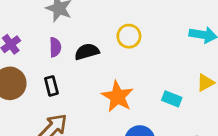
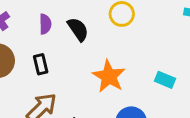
black semicircle: (87, 52) -> (78, 29), turned 70

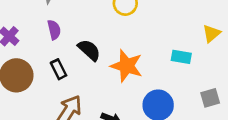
black semicircle: (78, 29) -> (89, 50), moved

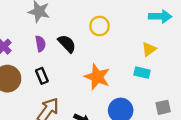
yellow triangle: (211, 34) -> (149, 49), moved
black semicircle: (89, 50) -> (67, 44), moved

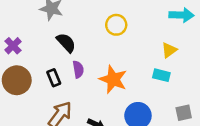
purple semicircle: (40, 44) -> (78, 69), moved
black semicircle: (67, 44) -> (66, 43), moved

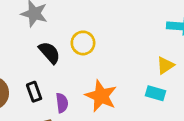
yellow circle: (116, 25) -> (83, 43), moved
purple semicircle: (78, 69) -> (62, 103), moved

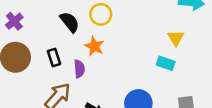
yellow triangle: (165, 65) -> (176, 38), turned -30
orange star: (101, 96) -> (94, 46), moved, size x0.7

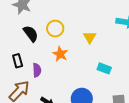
yellow triangle: (176, 38) -> (90, 37), moved
orange star: (94, 46) -> (60, 54), moved

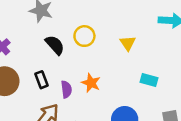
orange star: (60, 54) -> (91, 83), moved

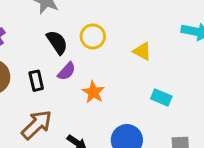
yellow triangle: (128, 43) -> (142, 51), turned -35
purple semicircle: (66, 89) -> (67, 71), moved, turned 42

